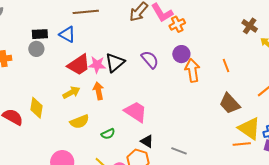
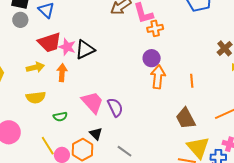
gray circle: (36, 49) -> (20, 20), moved
purple semicircle: (150, 60) -> (115, 107), moved

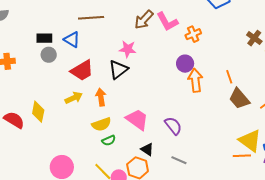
orange cross: (155, 28) -> (193, 34), moved
pink star: (67, 47) -> (128, 49), moved
yellow semicircle: (36, 97) -> (101, 124), moved
purple semicircle: (115, 107) -> (173, 126), moved
brown trapezoid: (186, 118) -> (239, 99), moved

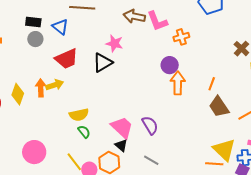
brown arrow: (144, 20) -> (134, 16), turned 50
orange line: (229, 77) -> (212, 84), turned 32
orange arrow: (101, 97) -> (41, 88), moved
pink trapezoid: (137, 119) -> (122, 127), moved
green semicircle: (109, 140) -> (84, 132), turned -112

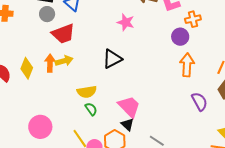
red trapezoid: (67, 59) -> (63, 34), moved
black triangle: (103, 63) -> (112, 59), moved
purple circle: (170, 65) -> (180, 37), moved
purple semicircle: (150, 125) -> (199, 102), moved

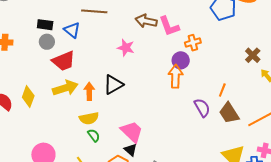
yellow arrow: (64, 61) -> (65, 88), size x1.4
orange arrow: (50, 63) -> (89, 91), moved
orange arrow: (187, 65) -> (175, 76), moved
purple semicircle: (199, 102) -> (202, 108), moved

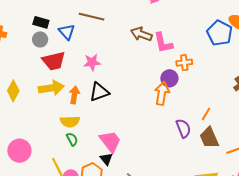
pink star: (126, 48) -> (92, 62), moved, turned -30

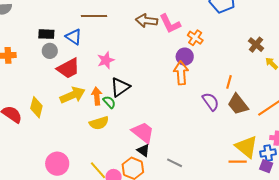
orange cross: (184, 63) -> (195, 38), turned -35
green semicircle: (72, 139) -> (109, 102), moved

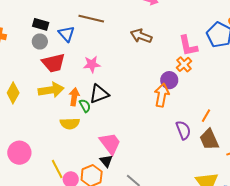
pink L-shape: (170, 24) -> (188, 46), moved

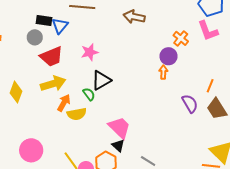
black rectangle: (41, 24) -> (44, 21), moved
blue triangle: (66, 34) -> (60, 26), turned 30
pink L-shape: (188, 46) -> (208, 31), moved
orange arrow: (162, 95) -> (163, 72), size x0.6
orange arrow: (74, 97) -> (64, 103), moved, turned 30

